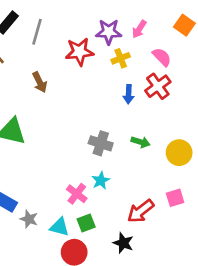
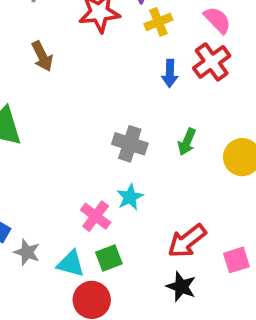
green arrow: (141, 142) -> (187, 142), turned 96
pink square: (175, 198) -> (236, 260), moved
black star: (123, 243) -> (181, 287), moved

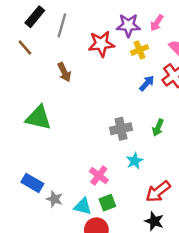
blue arrow: (170, 73) -> (147, 83), turned -140
gray cross: (130, 144) -> (121, 129), turned -30
cyan star: (130, 197) -> (135, 161), moved

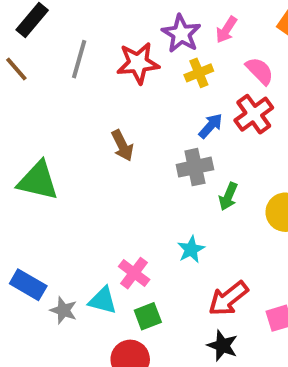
gray line: (62, 25) -> (79, 59), moved
purple star: (128, 25) -> (181, 34), turned 30
brown arrow: (64, 72) -> (122, 145), moved
gray cross: (121, 129) -> (195, 167), moved
cyan triangle: (83, 206) -> (103, 300), moved

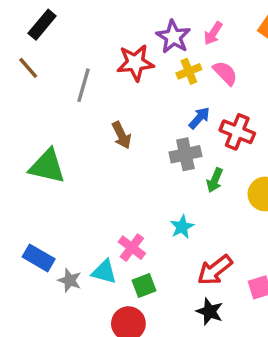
gray line: (79, 59) -> (83, 85), moved
pink semicircle: (260, 71) -> (225, 73), moved
red cross: (254, 114) -> (237, 132), moved, turned -32

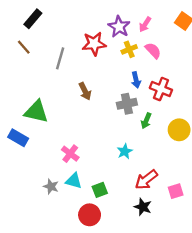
blue arrow: (199, 118) -> (136, 80), turned 126
pink cross: (132, 248) -> (70, 154), moved
blue rectangle: (39, 258) -> (18, 138), moved

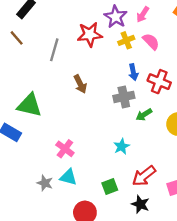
green arrow: (146, 121) -> (144, 115), turned 35
green square: (100, 190) -> (110, 187), moved

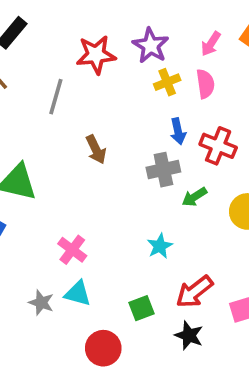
pink arrow: (143, 14) -> (211, 44), moved
red star: (90, 34) -> (96, 55), moved
pink semicircle: (151, 42) -> (205, 84), turned 36

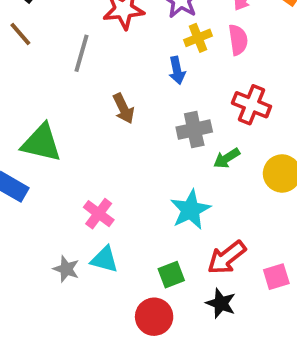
blue arrow: (178, 131) -> (177, 70), moved
cyan star: (160, 246) -> (190, 210), size x1.5
red circle: (103, 348) -> (154, 317), moved

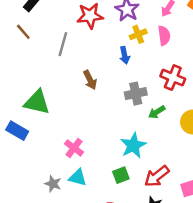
green square: (171, 275) -> (121, 175), moved

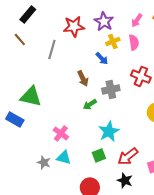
blue arrow: (125, 55) -> (102, 58), turned -32
brown arrow: (90, 80) -> (83, 78), moved
green arrow: (157, 112) -> (90, 104), moved

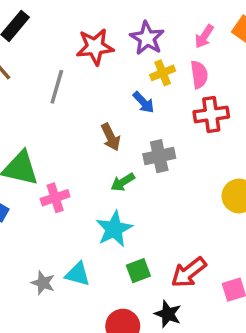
red cross: (141, 76) -> (211, 114), moved, turned -30
cyan star: (109, 131) -> (114, 229), moved
pink cross: (61, 133) -> (55, 198), moved, turned 35
black star: (125, 180) -> (168, 314), moved

